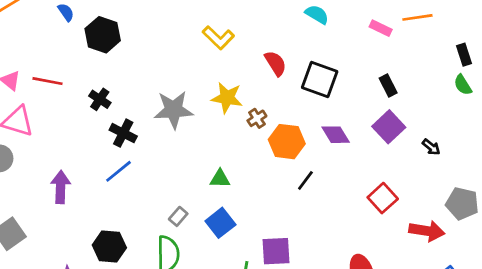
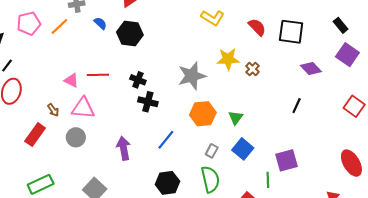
black cross: (123, 133) -> (148, 102), moved
orange hexagon: (287, 142) -> (203, 114), moved
blue line: (119, 171) -> (166, 140), moved
green triangle: (220, 179) -> (236, 118), turned -42

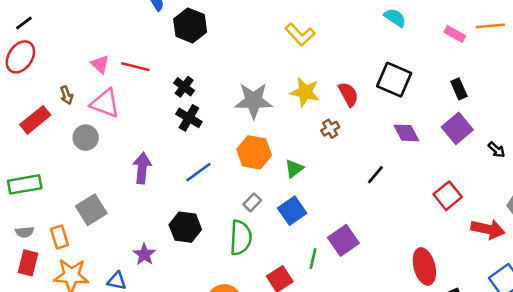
red semicircle: (257, 27) -> (348, 94), moved
brown cross: (252, 69) -> (330, 129), moved
purple square: (287, 160) -> (343, 240), turned -35

